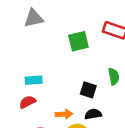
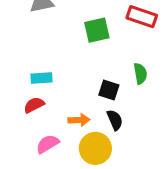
black semicircle: (93, 114) -> (115, 120), turned 77

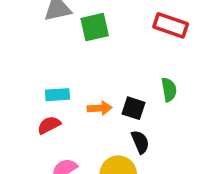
green square: (97, 30) -> (95, 27), moved
orange arrow: (79, 120) -> (100, 108), moved

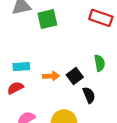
black square: (133, 108) -> (75, 76), turned 35
black semicircle: (140, 142) -> (89, 95), moved

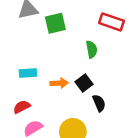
green semicircle: (100, 63) -> (92, 49), moved
red semicircle: (15, 88) -> (22, 107), moved

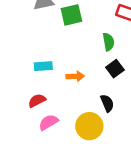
black square: (84, 83) -> (115, 69), moved
black semicircle: (99, 103) -> (107, 103), moved

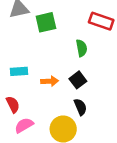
black square: (115, 69) -> (78, 80), moved
red semicircle: (37, 101) -> (13, 104), turned 91

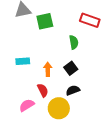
orange arrow: (50, 81) -> (48, 69), turned -88
red semicircle: (13, 104) -> (43, 90), moved
black semicircle: (80, 107) -> (73, 90), turned -88

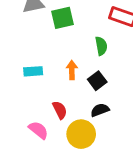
orange arrow: (48, 69) -> (72, 70), moved
pink semicircle: (27, 105) -> (38, 130), turned 70

